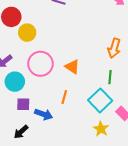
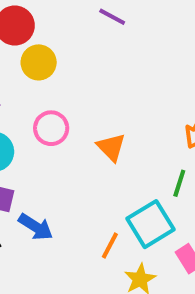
pink circle: (40, 64) -> (51, 128), size x0.7
orange line: (64, 97) -> (110, 246), moved

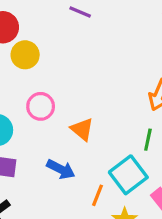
orange triangle: (111, 147) -> (82, 129), moved
blue arrow: (36, 227) -> (61, 169), moved

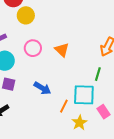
orange triangle: (82, 129) -> (62, 50), moved
cyan square: (128, 175) -> (84, 95), turned 35

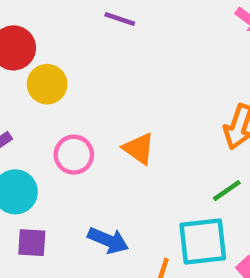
green line: (98, 74) -> (227, 191), turned 48

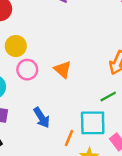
yellow circle: (47, 84) -> (16, 46), moved
blue arrow: (108, 240) -> (42, 118), turned 30

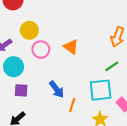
orange line: (69, 138) -> (72, 105), moved

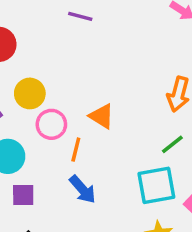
orange line: (72, 105) -> (76, 150), moved

